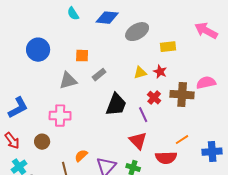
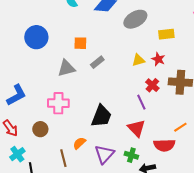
black trapezoid: (116, 105) -> (101, 116), moved

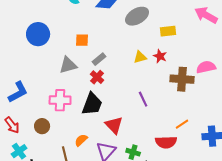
red cross: (152, 85) -> (97, 77), moved
black trapezoid: (101, 116) -> (92, 104), moved
red triangle: (136, 128) -> (114, 125), moved

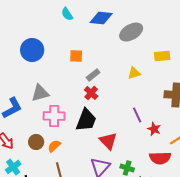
yellow rectangle: (168, 31) -> (162, 56), moved
red star: (160, 56) -> (154, 129), moved
gray triangle: (68, 65) -> (40, 93), moved
orange semicircle: (81, 140) -> (54, 146), moved

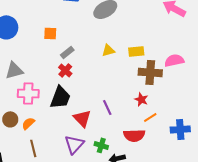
yellow rectangle: (162, 56) -> (136, 51), moved
purple line: (137, 115) -> (107, 107), moved
red star: (154, 129) -> (141, 99), moved

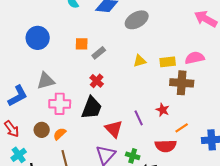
gray rectangle: (67, 52) -> (99, 53), moved
pink semicircle: (174, 60) -> (195, 58), moved
red star: (141, 99) -> (163, 110), moved

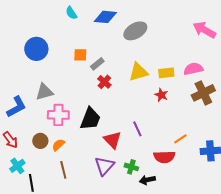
yellow triangle: (140, 61) -> (138, 72), size x1.5
red cross: (97, 81) -> (104, 82), moved
brown cross: (182, 83) -> (203, 93), moved, turned -30
red star: (163, 110) -> (161, 95), moved

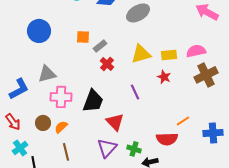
purple line: (137, 129) -> (135, 92), moved

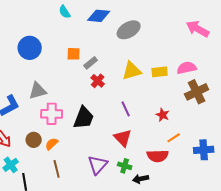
red star: (164, 77) -> (163, 115), moved
red triangle: (115, 122) -> (123, 138), moved

